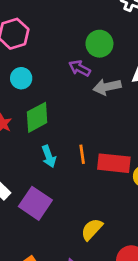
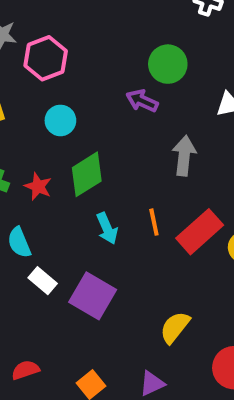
gray arrow: (107, 87) -> (184, 156), moved, turned 112
red rectangle: (114, 163) -> (200, 232), turned -44

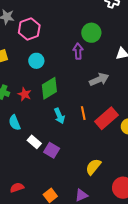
purple arrow: (142, 101) -> (78, 51), turned 63
gray arrow: (184, 156) -> (99, 79), turned 60
white rectangle: (43, 281) -> (34, 142), moved
purple square: (93, 296) -> (52, 150), size x0.7

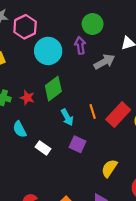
cyan circle: (36, 61) -> (48, 51), moved, size x1.6
gray arrow: (99, 79) -> (104, 62), moved
purple square: (52, 150) -> (77, 144), moved

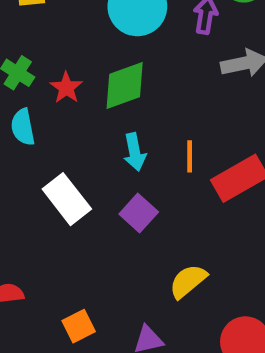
cyan semicircle: (20, 129) -> (23, 127), moved
white rectangle: (43, 148) -> (67, 199), size x1.5

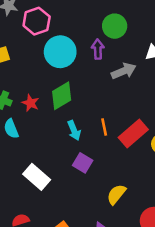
white rectangle: (67, 199) -> (37, 177), moved

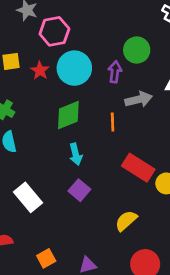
red star: (30, 103) -> (40, 71), moved
orange line: (104, 127) -> (113, 122), moved
red rectangle: (133, 133) -> (138, 168), turned 64
yellow semicircle: (116, 194) -> (126, 221), moved

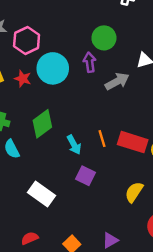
green diamond: (68, 115) -> (42, 124), moved
orange line: (113, 122) -> (102, 139), moved

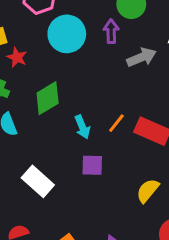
red star: (23, 79) -> (17, 57), moved
orange line: (102, 139) -> (116, 123), turned 49
purple square: (86, 176) -> (92, 165), turned -30

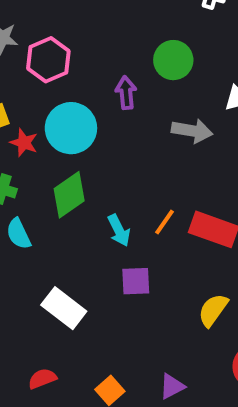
purple arrow: (111, 31) -> (126, 93), moved
cyan circle: (67, 34) -> (71, 128), moved
gray arrow: (141, 57) -> (192, 131), turned 36

